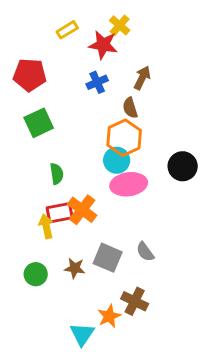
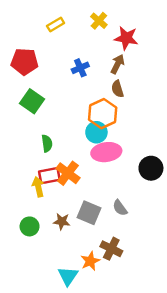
red star: (103, 45) -> (126, 38), moved
brown semicircle: (130, 108) -> (117, 89), moved
green square: (39, 123) -> (32, 101), turned -30
black circle: (183, 166) -> (151, 168), moved

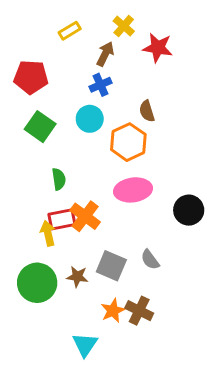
brown arrow: (117, 64) -> (105, 54), moved
cyan circle: (96, 132) -> (90, 119), moved
green circle: (30, 226) -> (37, 283), size x1.6
orange star: (90, 261) -> (113, 311), moved

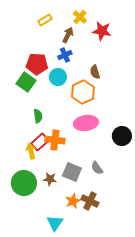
red pentagon: (31, 77) -> (37, 64), moved
orange cross: (85, 216) -> (55, 140), turned -30
red rectangle: (62, 219) -> (40, 142), turned -30

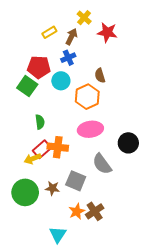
yellow rectangle: (45, 20) -> (49, 32), moved
yellow arrow: (31, 151) -> (32, 159), turned -98
gray semicircle: (97, 168) -> (102, 164), moved, size x1.5
brown cross: (90, 201) -> (95, 211), turned 30

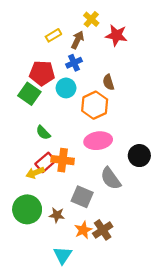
green semicircle: (40, 122) -> (43, 133), turned 144
brown star: (53, 188) -> (57, 215), moved

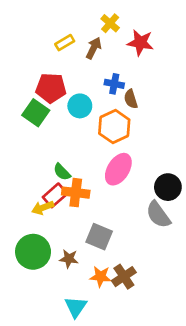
blue cross: (74, 63) -> (114, 84), moved, turned 35
green semicircle: (43, 133) -> (62, 172), moved
pink ellipse: (98, 141) -> (118, 169), turned -50
gray semicircle: (111, 178) -> (158, 215), moved
orange star: (83, 230) -> (100, 277), turned 30

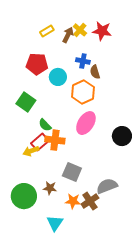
yellow cross: (110, 23) -> (80, 30), moved
green square: (36, 113) -> (26, 102), moved
gray semicircle: (158, 215) -> (107, 186), moved, turned 105
green circle: (33, 252) -> (24, 196), moved

